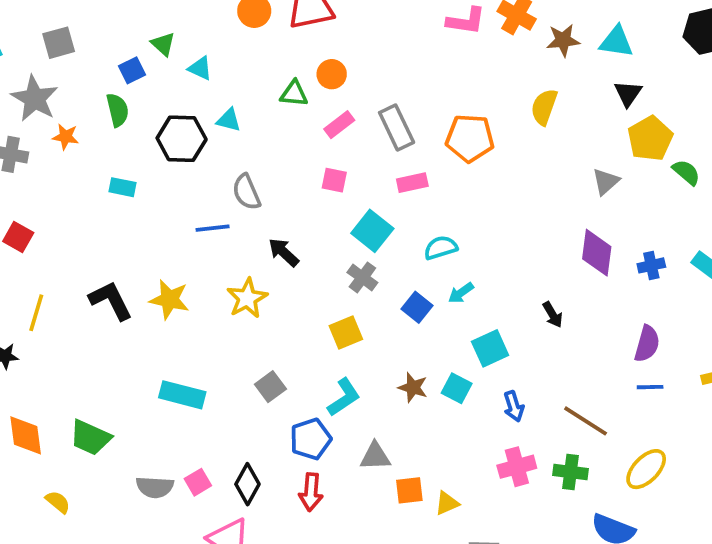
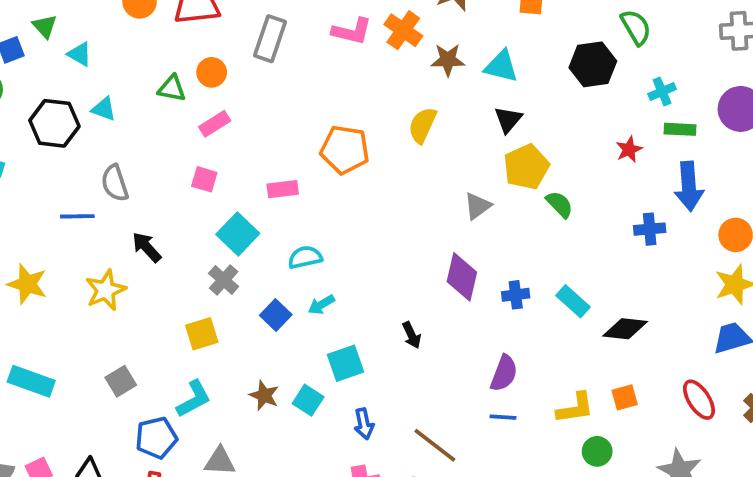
gray rectangle: (397, 127) -> (270, 39), moved, turned 39

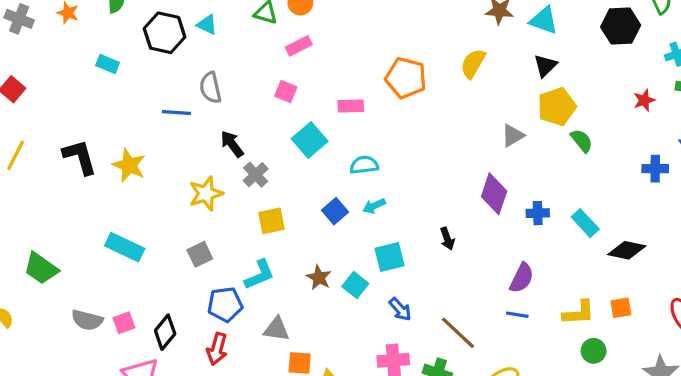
gray cross: (224, 280) -> (256, 175), moved
yellow star: (106, 290) -> (206, 194), moved
blue arrow: (364, 424) -> (400, 309), turned -35

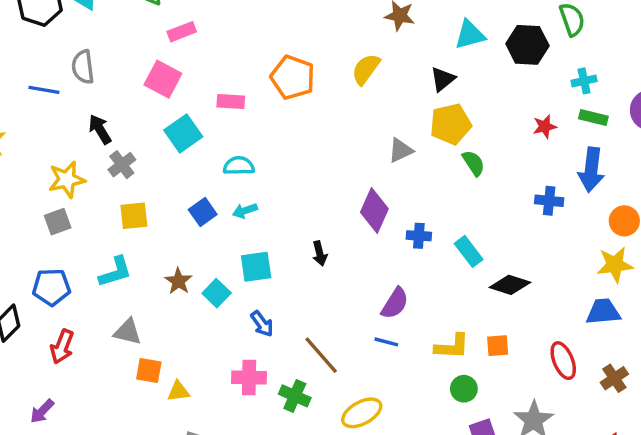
cyan triangle: (544, 20) -> (470, 35), moved, turned -40
pink square: (286, 92) -> (163, 79), size x1.5
gray square: (200, 254) -> (58, 222), moved
blue pentagon: (225, 304) -> (51, 287), moved

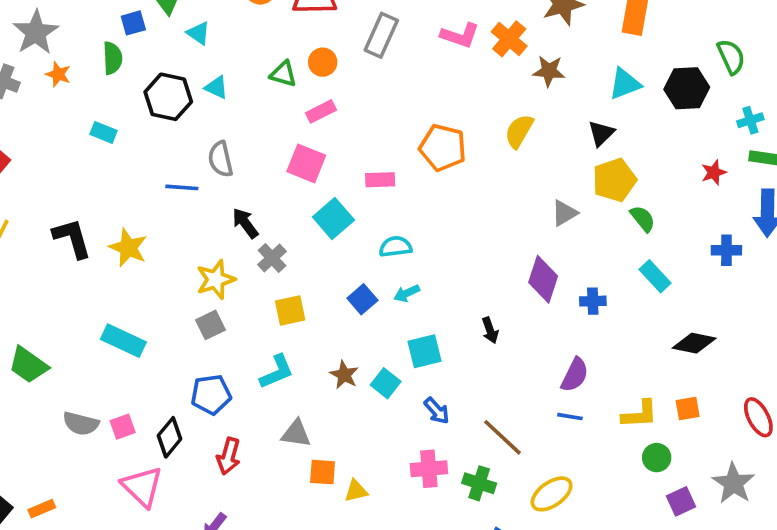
cyan rectangle: (469, 251) -> (655, 276), moved

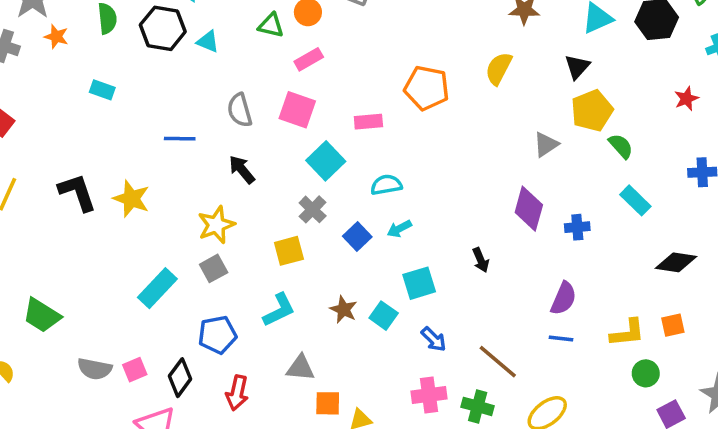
black hexagon: (168, 97) -> (163, 28), moved
gray semicircle: (221, 159) -> (240, 110), moved
gray cross: (272, 258) -> (313, 209), moved
cyan rectangle: (123, 341) -> (157, 288), moved, turned -69

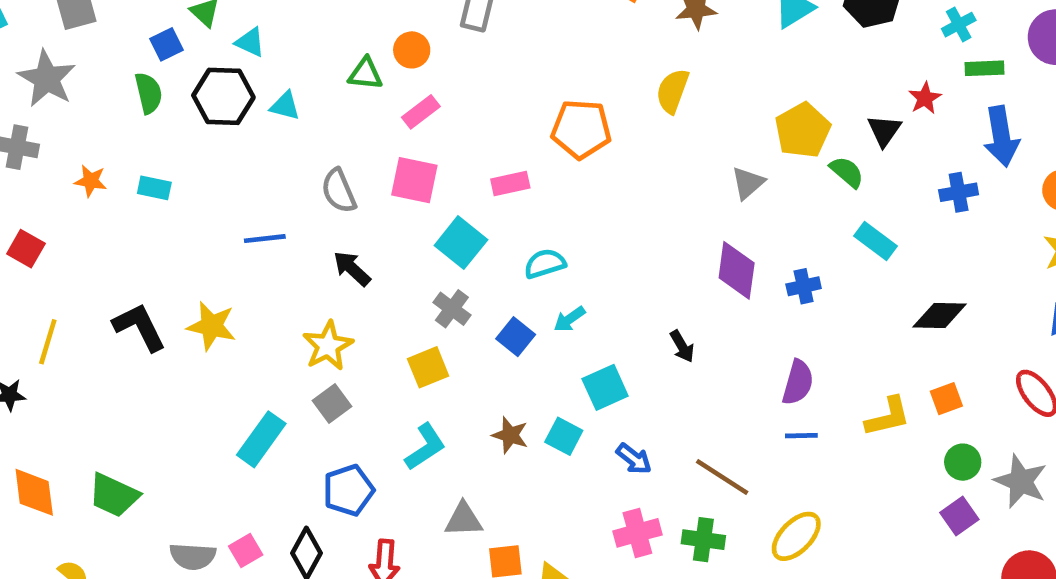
orange star: (56, 37) -> (91, 181), moved
black triangle: (577, 67) -> (884, 131), moved
green circle: (646, 373) -> (963, 462), moved

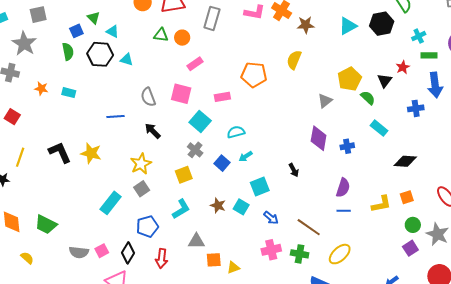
green triangle: (365, 74) -> (161, 35), moved
pink rectangle: (421, 112) -> (195, 64), moved

